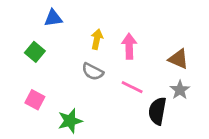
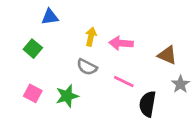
pink arrow: (129, 46) -> (121, 43), turned -85
gray star: (180, 90) -> (180, 84), moved
green star: (70, 121) -> (67, 96), moved

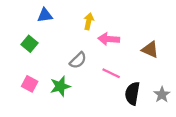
yellow arrow: (91, 37) -> (89, 21), moved
gray semicircle: (87, 67) -> (78, 60), turned -72
gray star: (180, 84) -> (162, 95), moved

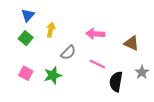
blue triangle: (45, 15) -> (28, 15), moved, turned -40
yellow arrow: (89, 21) -> (51, 30), moved
gray star: (162, 95) -> (142, 72), moved

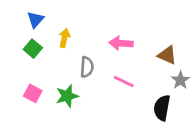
gray semicircle: (68, 53) -> (87, 67), turned -42
gray star: (142, 72) -> (180, 80), moved
black semicircle: (116, 82) -> (162, 108), moved

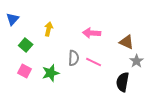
blue triangle: (35, 20) -> (13, 19), moved
green square: (33, 49) -> (26, 45), moved
gray semicircle: (87, 67) -> (74, 58), moved

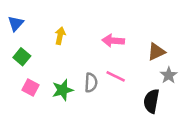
brown triangle: (127, 42) -> (156, 52), turned -49
green square: (26, 45) -> (22, 57), moved
gray semicircle: (74, 58) -> (91, 83), moved

